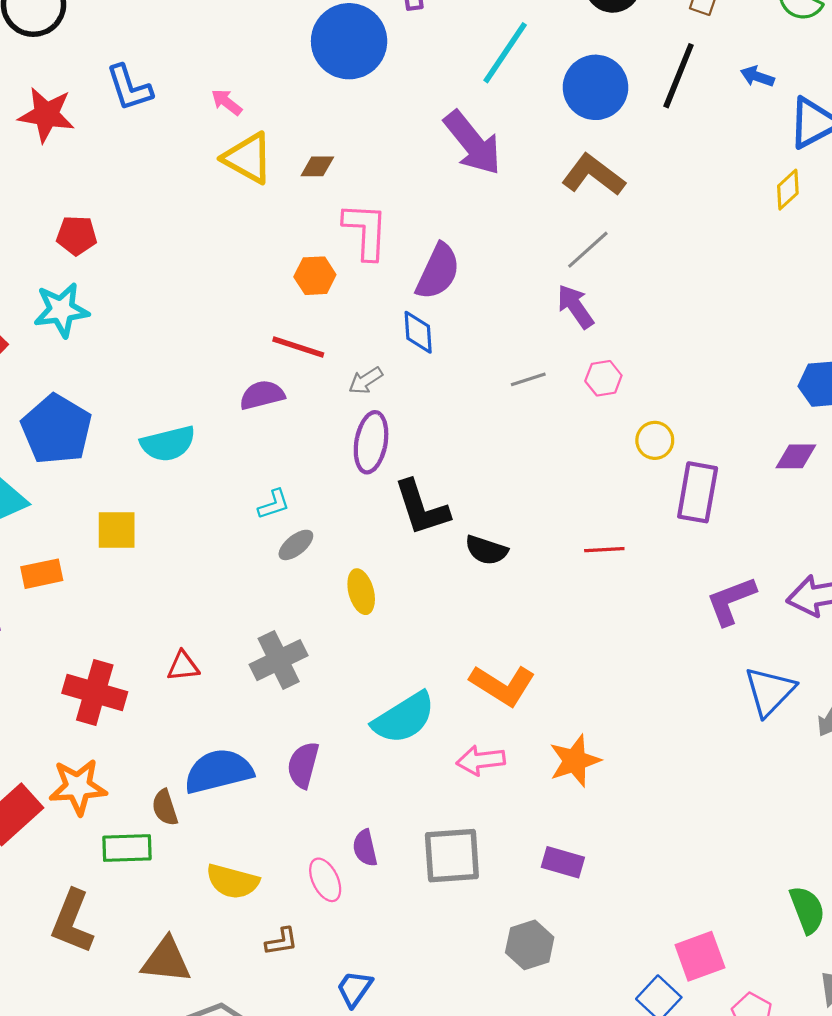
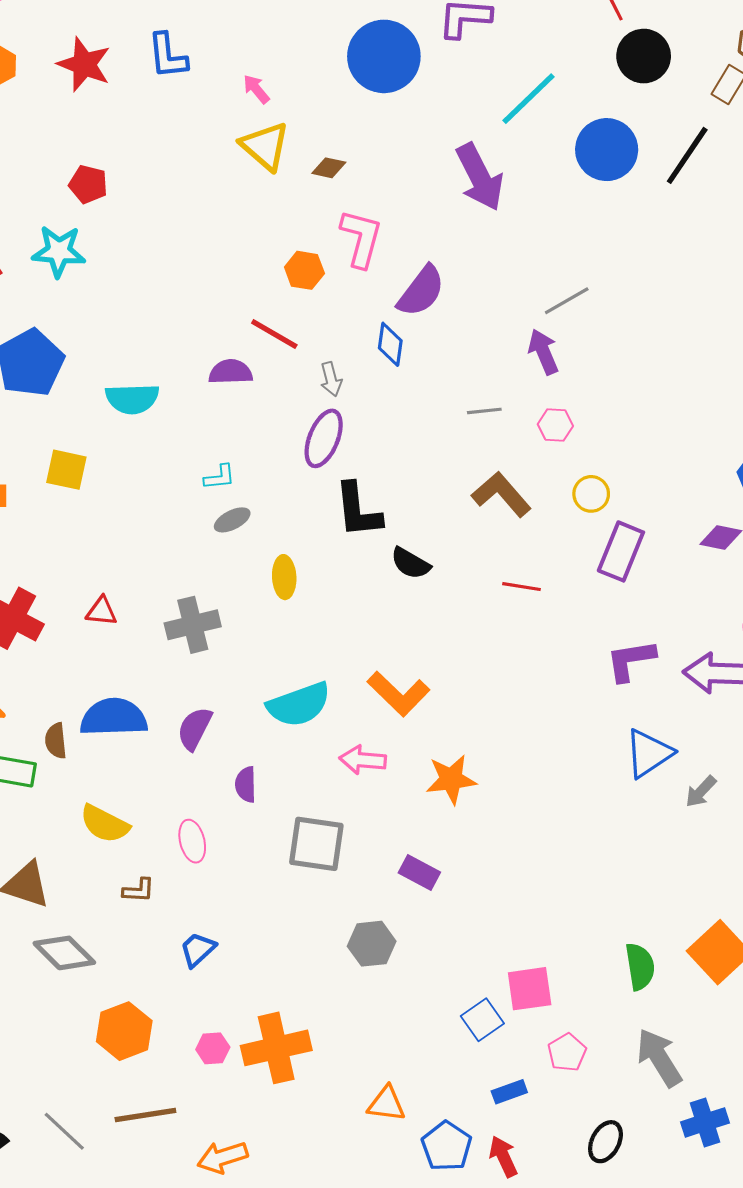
brown L-shape: (593, 175) -> (501, 494), moved
gray arrow: (366, 380) -> (331, 379), turned -84
purple semicircle: (365, 848) -> (246, 784), moved

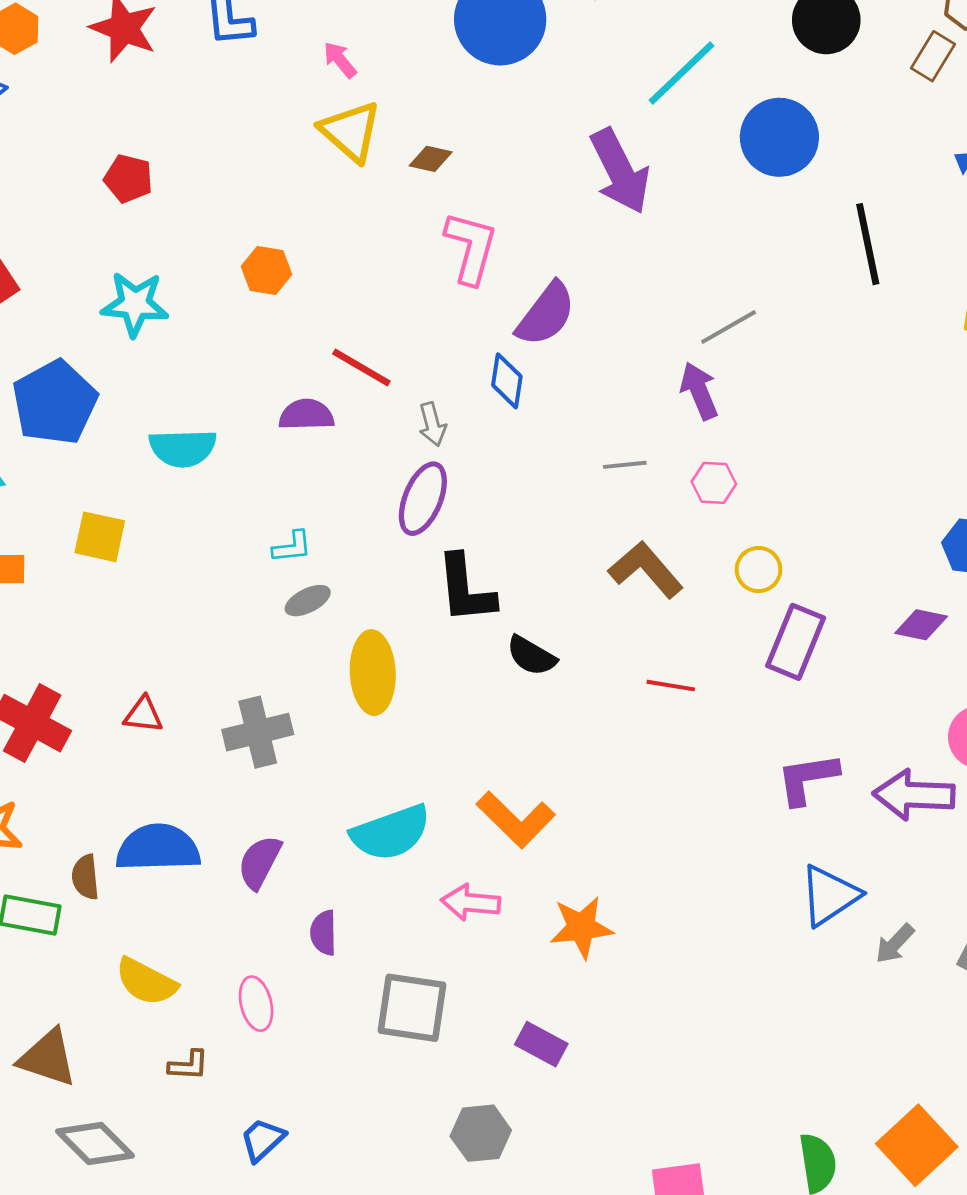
black line: (687, 155) -> (868, 244), moved, turned -46
cyan star: (59, 251) -> (135, 304), moved
orange hexagon: (304, 270) -> (266, 270), moved
yellow ellipse: (284, 577) -> (373, 673), size x1.5

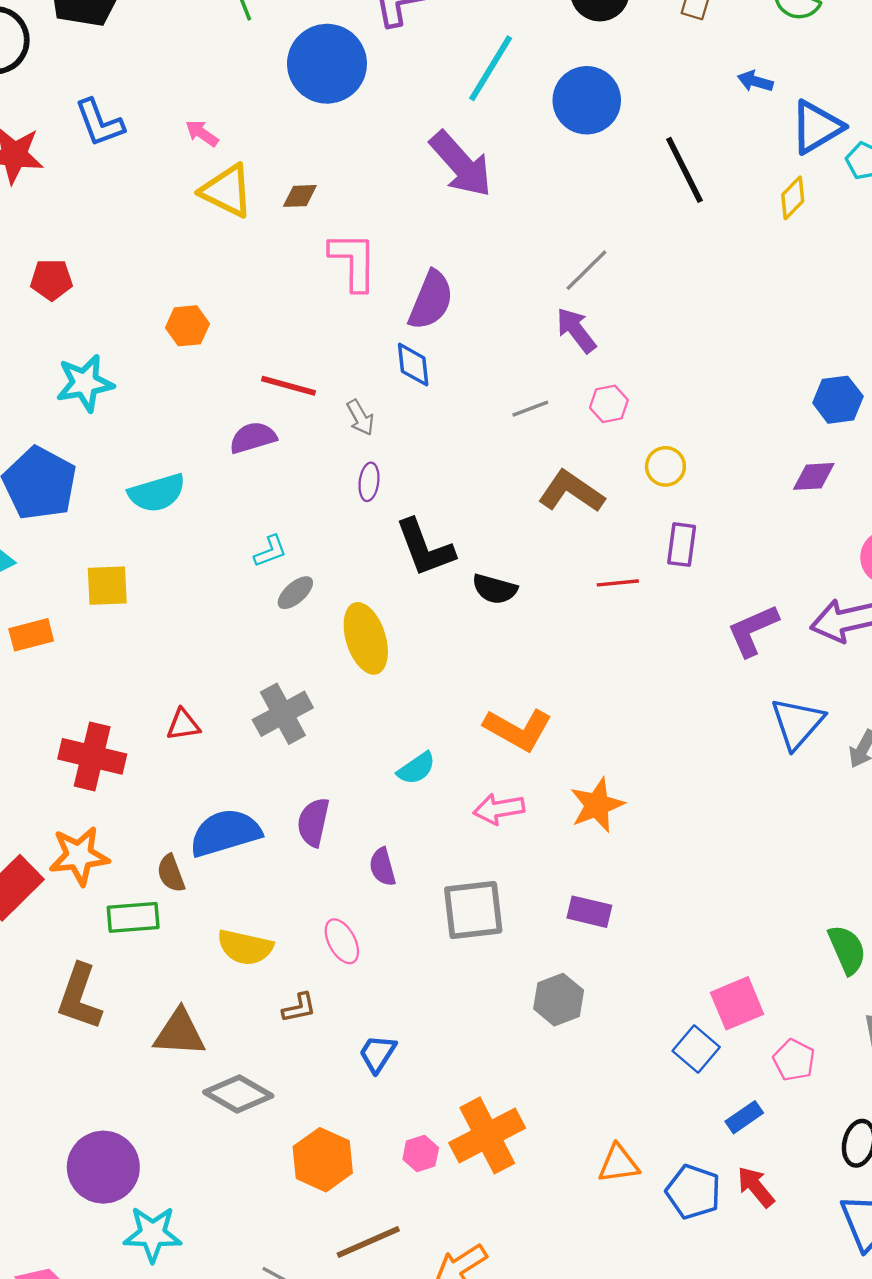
purple ellipse: (423, 499) -> (369, 482), size x0.6
purple rectangle: (796, 642) -> (682, 545), moved, size x0.7
cyan semicircle: (391, 833) -> (416, 768), size x0.6

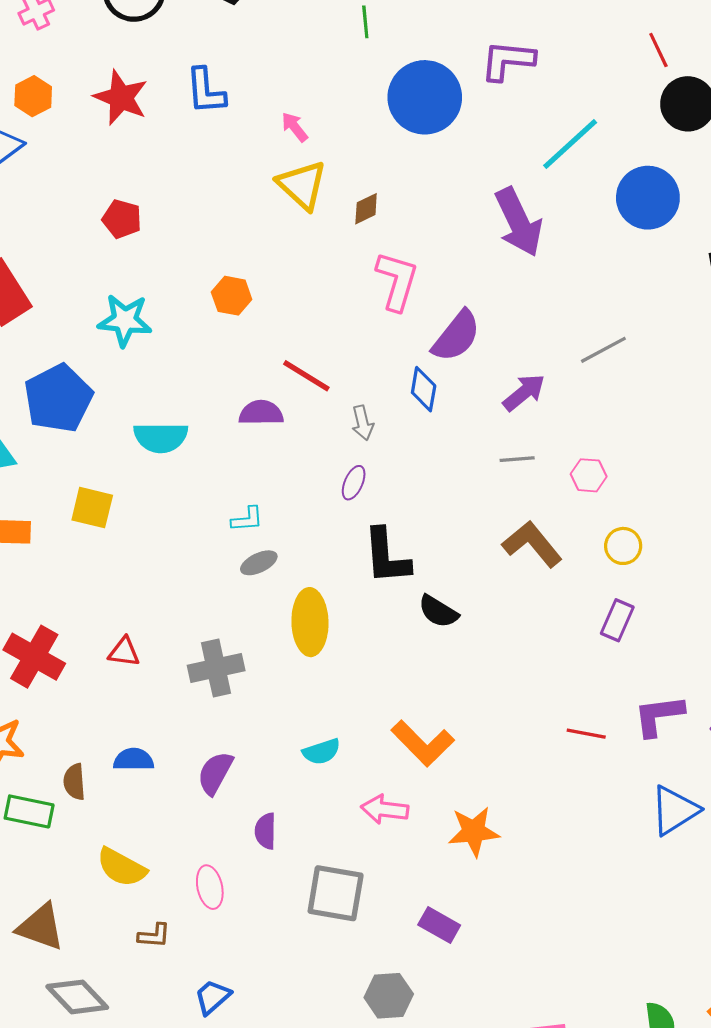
brown diamond: (300, 196) -> (366, 209), turned -40
purple arrow: (576, 330) -> (524, 393), moved, turned 72
red line: (618, 583) -> (586, 734), moved
blue semicircle: (225, 833) -> (134, 760), size x0.6

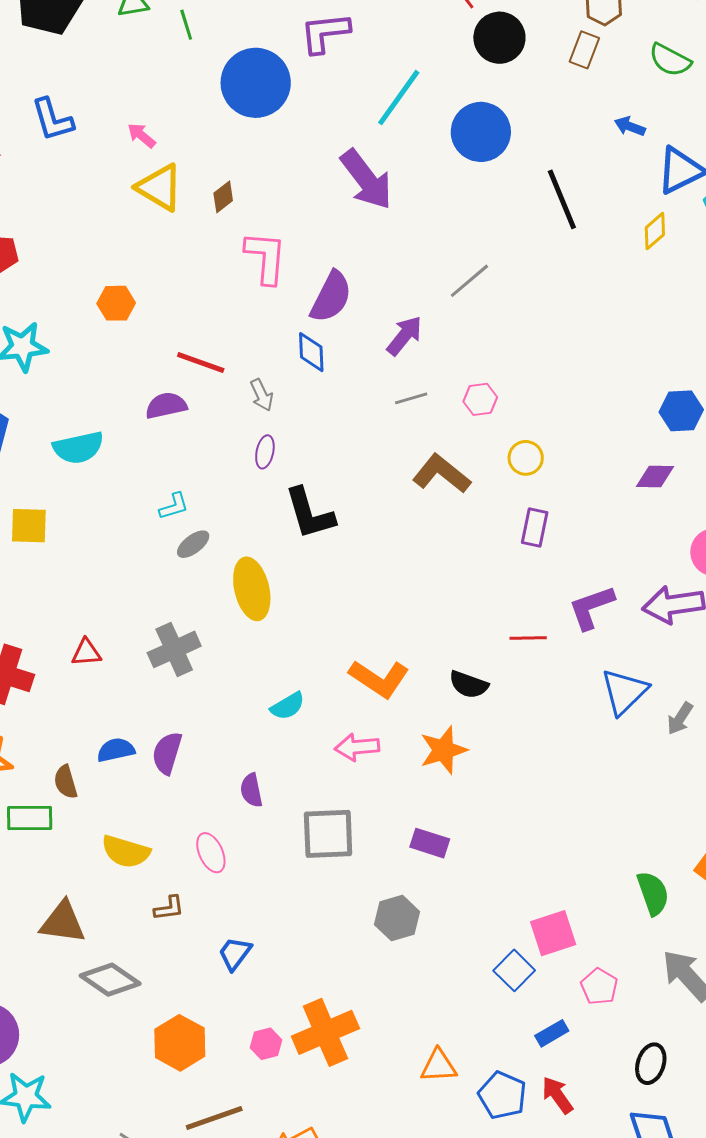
black semicircle: (438, 611) -> (469, 685), moved
purple semicircle: (215, 773) -> (167, 753), moved

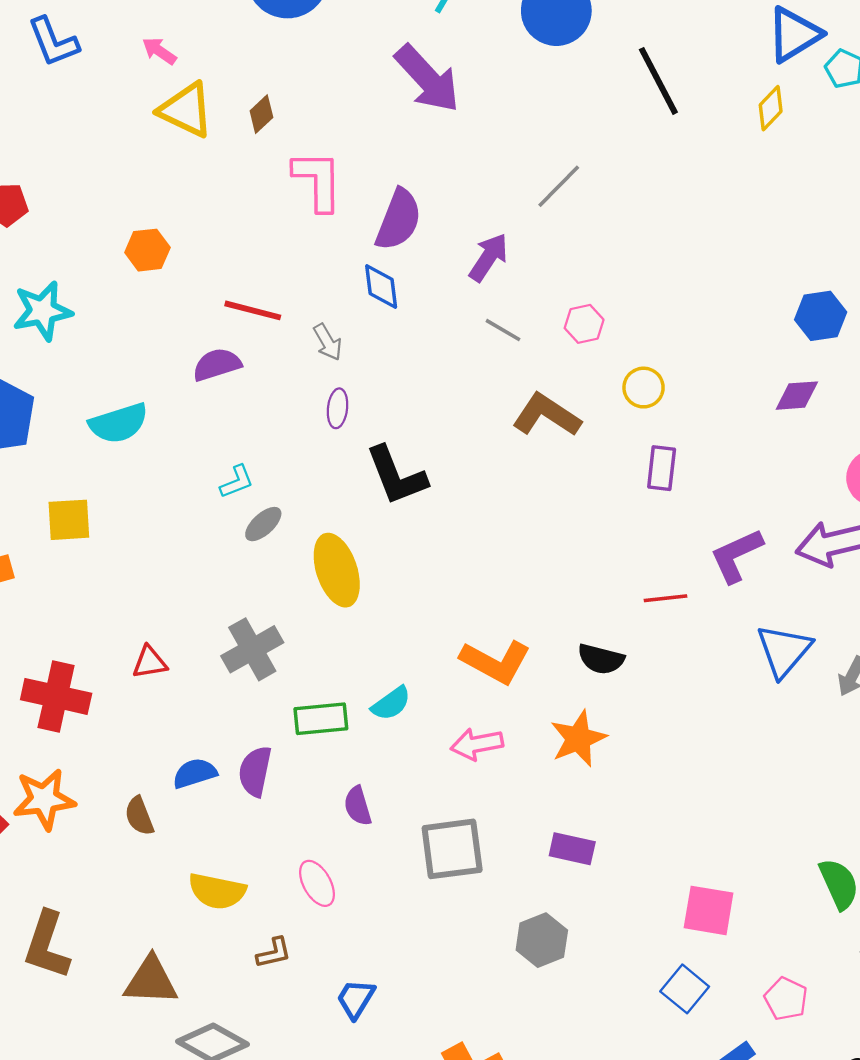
gray line: (411, 398) -> (503, 330), turned 52
green rectangle: (30, 818) -> (321, 719), moved
pink square: (553, 933) -> (709, 910), moved, turned 33

